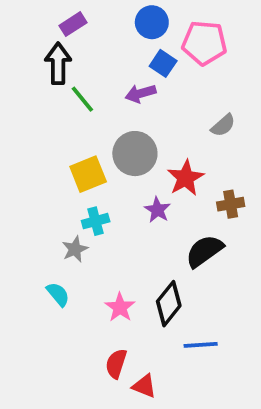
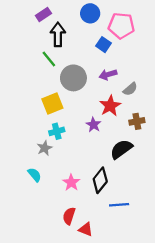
black arrow: (58, 63) -> (58, 35), moved
blue square: (163, 63) -> (103, 45), moved
purple arrow: (141, 93) -> (108, 75), moved
gray semicircle: (223, 125) -> (130, 89), moved
gray circle: (135, 154) -> (73, 78), moved

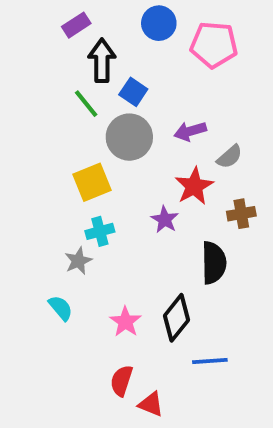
blue square: (103, 45) -> (133, 92), moved
black semicircle: (121, 149) -> (214, 263), turned 125

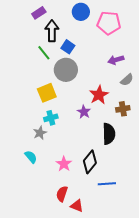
purple arrow: (190, 131) -> (116, 60), moved
gray semicircle: (230, 157) -> (127, 80), moved

